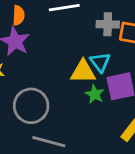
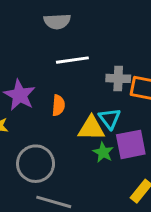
orange semicircle: (19, 15) -> (58, 105), moved

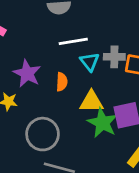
cyan triangle: (110, 119) -> (90, 62), moved
green star: (103, 152) -> (102, 123), size x1.6

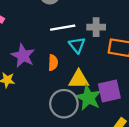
gray cross: (114, 57) -> (96, 27), moved
gray circle: (43, 134) -> (64, 104), moved

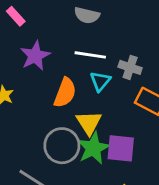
purple star: (23, 56) -> (35, 56), moved
orange semicircle: (53, 63) -> (65, 93), size x1.5
yellow triangle: (79, 79) -> (89, 123), turned 40

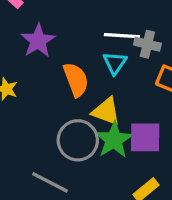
white line: (90, 55) -> (122, 36), moved
orange semicircle: (65, 93) -> (76, 80), turned -36
yellow triangle: (89, 123) -> (106, 111), turned -32

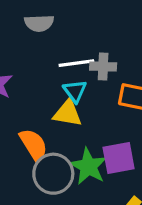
orange semicircle: (76, 80) -> (34, 145), moved
yellow triangle: (106, 111) -> (68, 113), moved

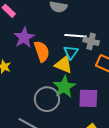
orange semicircle: (34, 145) -> (42, 51), moved
green star: (88, 166) -> (64, 87), moved

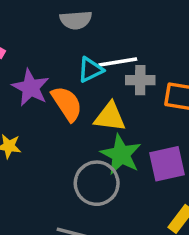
gray cross: (91, 41) -> (140, 80), moved
cyan triangle: (71, 52) -> (90, 70), moved, turned 42

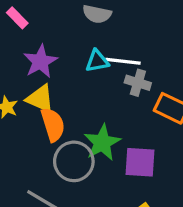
orange semicircle: (67, 104) -> (53, 125), moved
yellow triangle: (110, 117) -> (40, 99), moved

